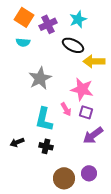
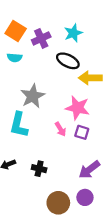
cyan L-shape: (44, 119) -> (19, 125), moved
purple arrow: (93, 135) -> (89, 170), moved

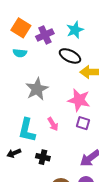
cyan L-shape: (19, 125) -> (27, 130), moved
pink arrow: (60, 129) -> (53, 124), moved

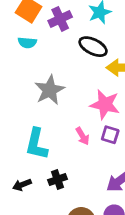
pink arrow: (53, 124) -> (83, 136), moved
black arrow: (14, 153) -> (22, 185), moved
black cross: (43, 157) -> (58, 180), turned -32

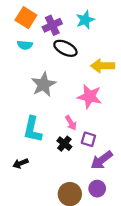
black ellipse: (93, 47) -> (65, 48), moved
purple square: (110, 135) -> (88, 139), moved
black cross: (58, 180) -> (64, 144), moved, turned -32

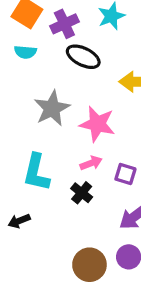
pink star: (90, 97) -> (97, 124), moved
pink arrow: (71, 123) -> (91, 163), turned -80
purple square: (88, 139) -> (125, 174), moved

